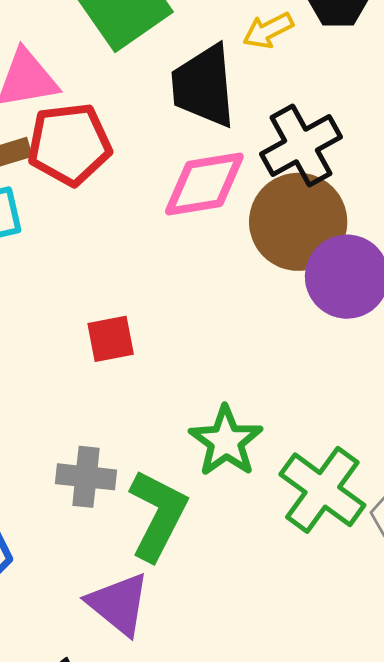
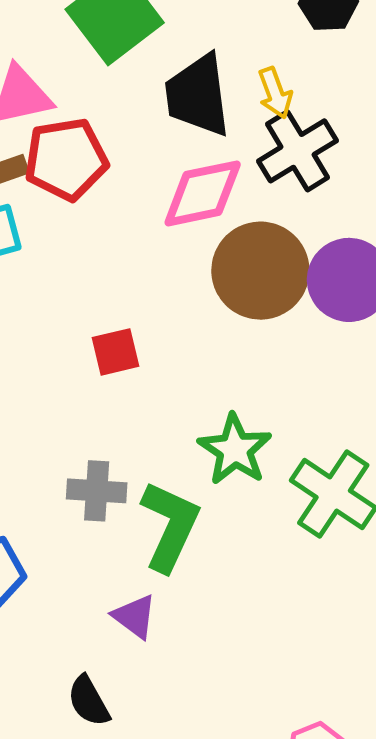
yellow arrow: (268, 30) -> (275, 93), moved, turned -81
brown circle: (298, 222) -> (260, 271), moved
purple triangle: (119, 604) -> (135, 616), size x0.7

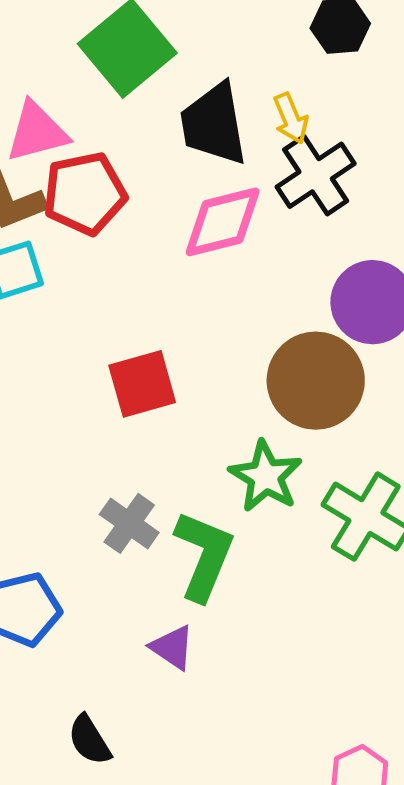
brown circle: (260, 271) -> (316, 381), moved
red square: (115, 352) -> (142, 384), size x1.4
gray cross: (97, 491) -> (129, 523), turned 34
black semicircle: (89, 701) -> (89, 740), moved

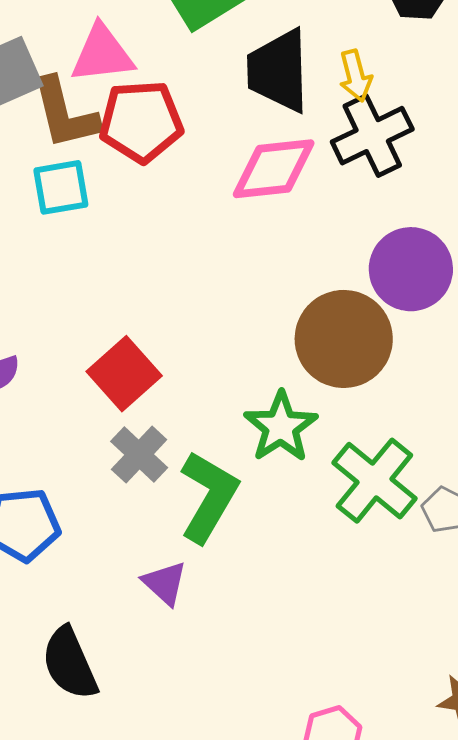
red square: (142, 384) -> (124, 374), moved, turned -34
black semicircle: (89, 740) -> (70, 663), size x1.4

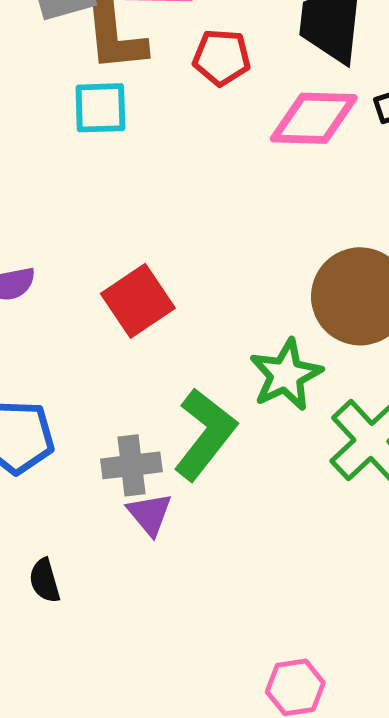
red pentagon: (141, 121) -> (222, 57), moved, size x0.7
gray cross: (139, 454) -> (131, 465), moved, turned 32
black semicircle: (70, 663) -> (45, 581), size x0.6

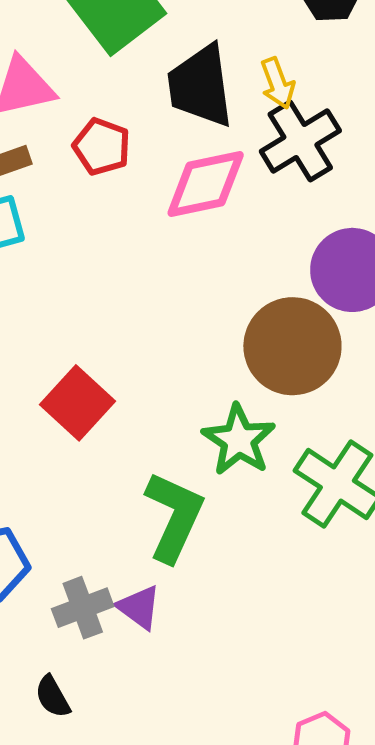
red pentagon: (222, 57) -> (102, 147), turned 30
gray cross: (131, 465) -> (83, 608), moved

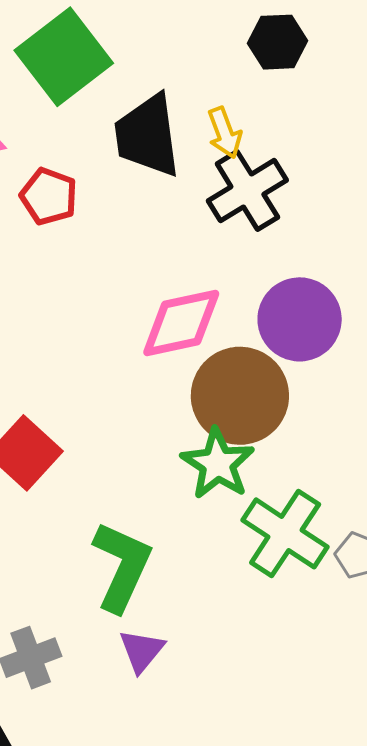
pink diamond: (206, 184) -> (181, 323), moved
green star: (239, 440) -> (218, 464), moved
purple triangle: (139, 607) -> (142, 651), moved, turned 33

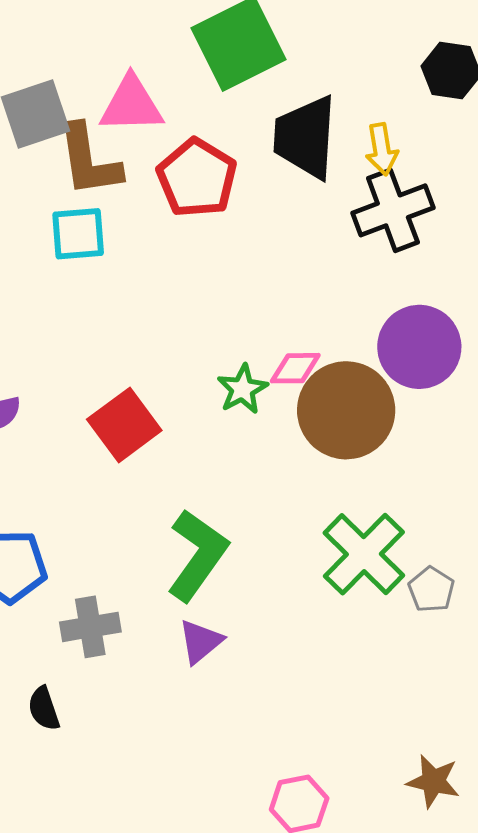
red pentagon: (49, 196) -> (197, 178), size x1.4
pink diamond: (181, 323) -> (295, 368), moved, size x0.6
green star: (218, 464) -> (242, 389), moved, size x0.7

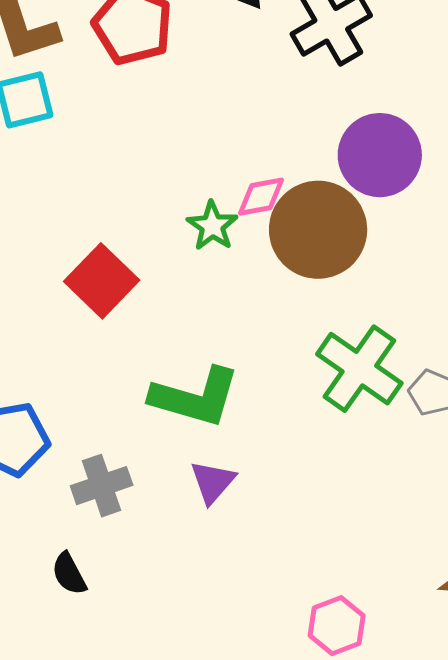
green L-shape: (197, 555) -> (195, 397), turned 80

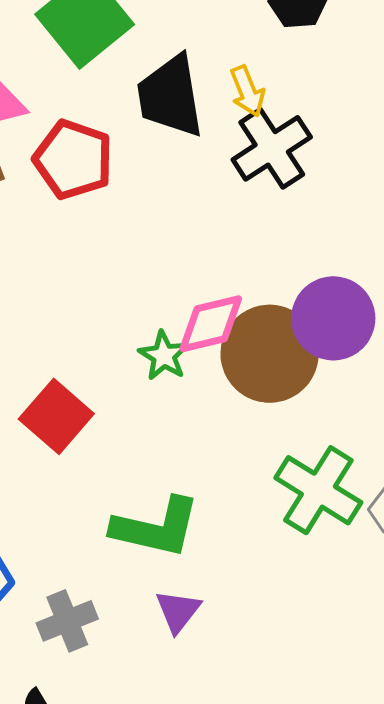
purple circle: (380, 155) -> (333, 318), moved
pink diamond: (261, 197) -> (211, 324), size x1.4

